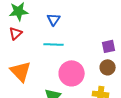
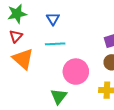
orange triangle: (21, 71) -> (23, 59), moved

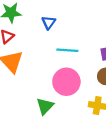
cyan line: (55, 44) -> (67, 50), moved

